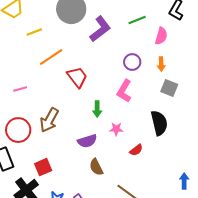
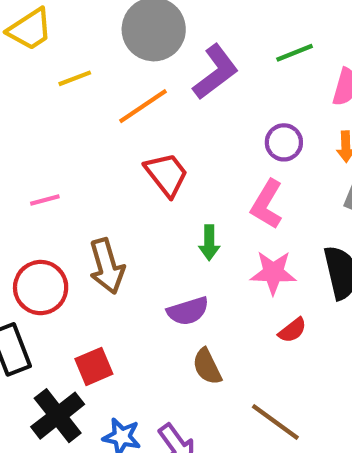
orange line: (51, 57) -> (143, 106), moved
brown arrow: (49, 120) -> (107, 266), turned -45
pink star: (116, 129) -> (273, 273), moved, size x1.5

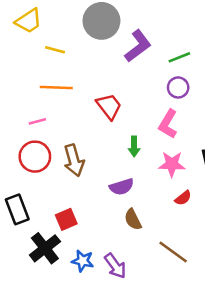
green line: (295, 53) -> (179, 57), moved
yellow line: (75, 78) -> (55, 50), turned 36
orange line: (143, 106) -> (56, 87), moved, turned 36
red circle: (41, 288) -> (35, 157), moved

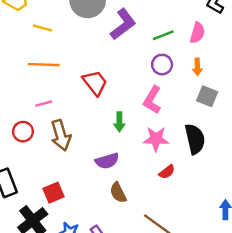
pink line: (37, 121) -> (44, 104), moved
red circle: (35, 157) -> (23, 132), size x0.7

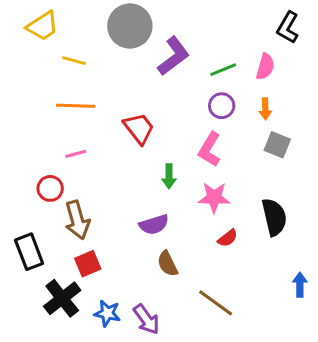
brown arrow: (61, 135) -> (77, 220), moved
black semicircle: (195, 139) -> (274, 217), moved

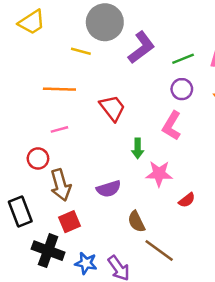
yellow line: (74, 61) -> (81, 51), moved
pink star: (214, 197) -> (159, 174), moved
purple semicircle: (154, 225) -> (109, 189), moved
black cross: (62, 298) -> (48, 251), turned -32
brown line: (216, 303) -> (159, 251), moved

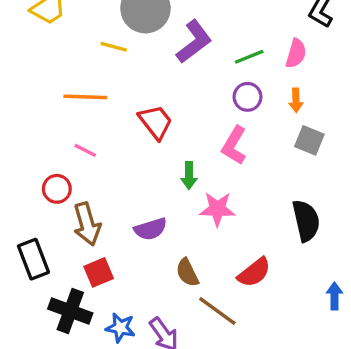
pink line: (59, 129) -> (85, 150), turned 42
red semicircle: (187, 200) -> (254, 272), moved, size x1.5

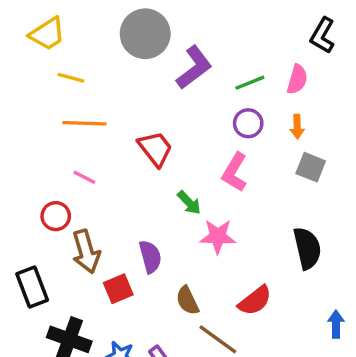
yellow line: (114, 47) -> (71, 78), moved
green arrow: (189, 175) -> (189, 203), turned -44
purple semicircle: (150, 229) -> (150, 257), turned -88
red square: (99, 272) -> (118, 289), moved

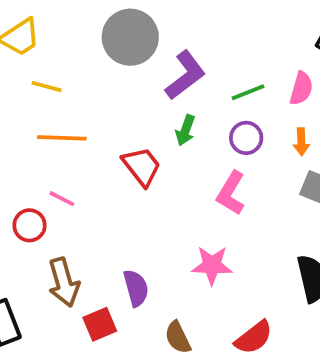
green arrow: (189, 203) -> (185, 130), moved, turned 64
red circle: (56, 216) -> (30, 225), moved

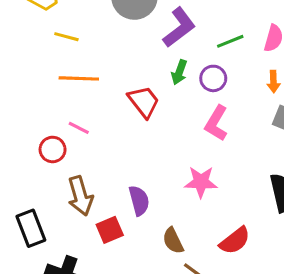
purple circle: (246, 138) -> (213, 78), moved

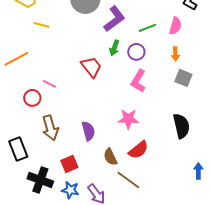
orange line: (79, 78) -> (16, 59), moved, turned -30
red square: (110, 230) -> (69, 164), moved
red semicircle: (235, 241) -> (138, 150), moved

